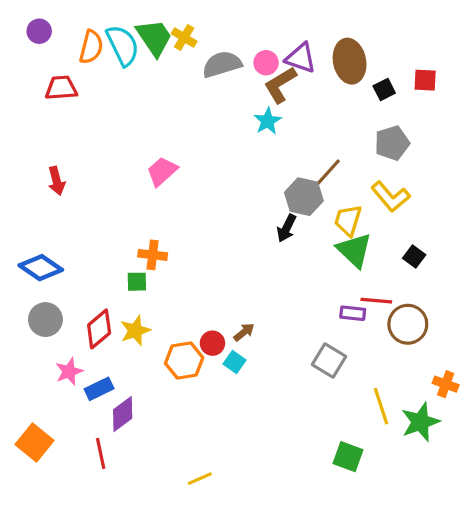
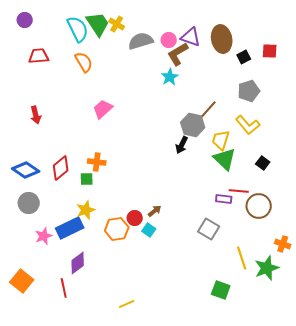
orange semicircle: (91, 47) -> (84, 62), moved, turned -45
red diamond: (99, 329) -> (61, 168), moved
blue rectangle: (99, 389) -> (70, 228), moved, size x1.5

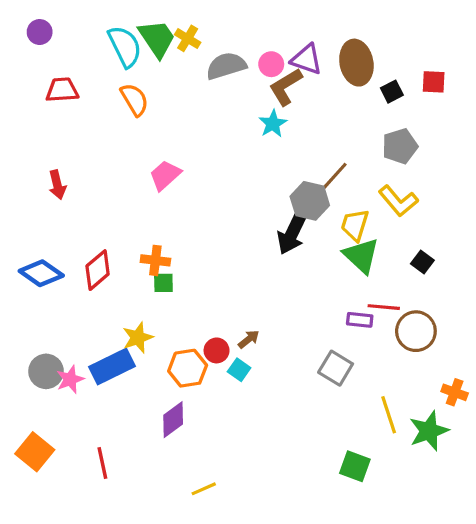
black arrow: (182, 145) -> (292, 233), size x1.5
green square: (87, 179) -> (163, 283), moved
gray circle: (29, 203) -> (46, 371), moved
purple diamond: (78, 263) -> (173, 420), moved

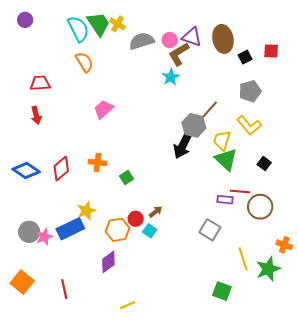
red trapezoid: (62, 90) -> (40, 83), moved
green square: (163, 283) -> (127, 178), moved, turned -32

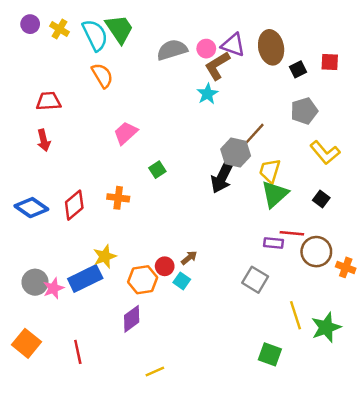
yellow cross: (118, 24) -> (59, 29), moved
yellow L-shape: (249, 125) -> (325, 153), moved
green triangle: (226, 159) -> (275, 194), turned 35
green square: (127, 178) -> (157, 170), moved
orange cross: (284, 245) -> (346, 267), moved

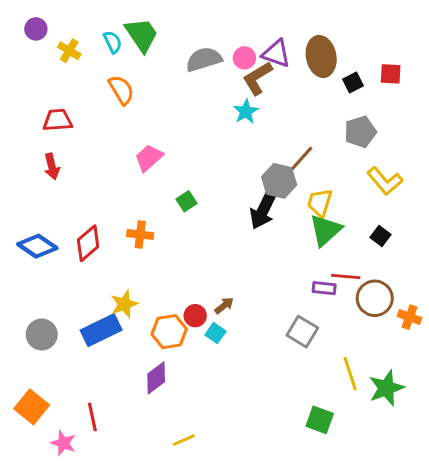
yellow cross: (59, 29) -> (69, 51), moved
cyan semicircle: (95, 35) -> (113, 42), size x0.6
pink star: (53, 288) -> (63, 443), moved, turned -30

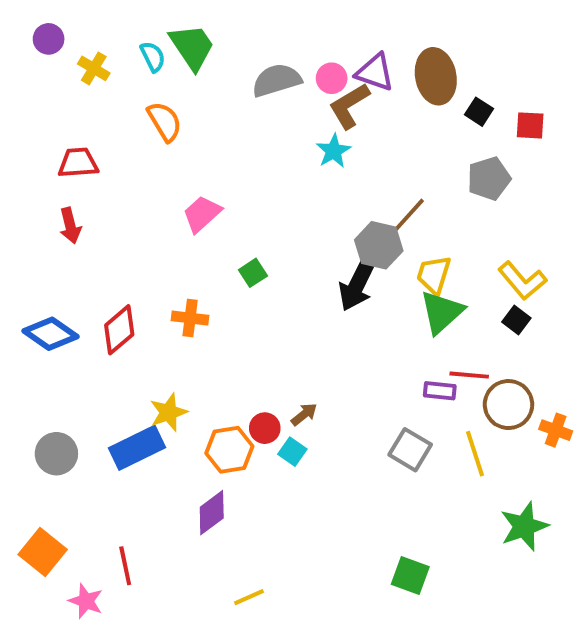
red square: (391, 74) -> (530, 125), moved
black square: (353, 83) -> (479, 112), turned -30
yellow L-shape: (385, 181) -> (522, 281), moved
yellow line: (350, 374) -> (475, 454), moved
green square: (320, 420) -> (410, 576), moved

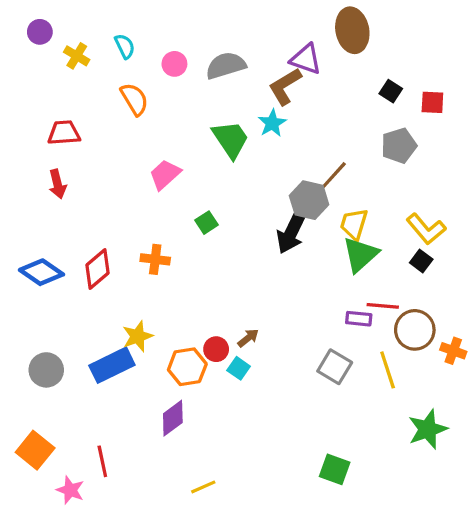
green trapezoid: (192, 47) -> (231, 139), moved
brown ellipse: (436, 76) -> (352, 30), moved
pink circle: (332, 78) -> (174, 64), moved

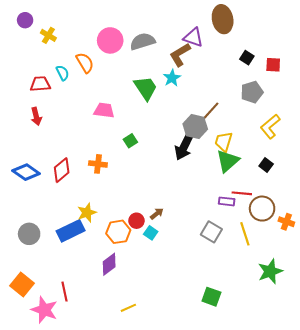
cyan semicircle: (125, 46) -> (63, 73), moved
pink circle: (174, 64) -> (110, 40), size x1.6
pink trapezoid: (165, 174) -> (104, 110), turned 50
yellow L-shape: (426, 229) -> (270, 127), moved, turned 90
pink star: (70, 490) -> (44, 310), size x1.5

